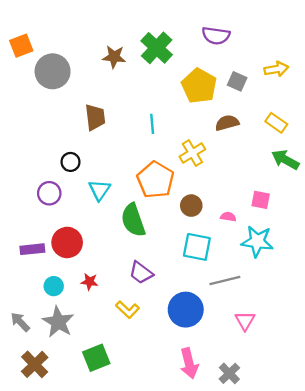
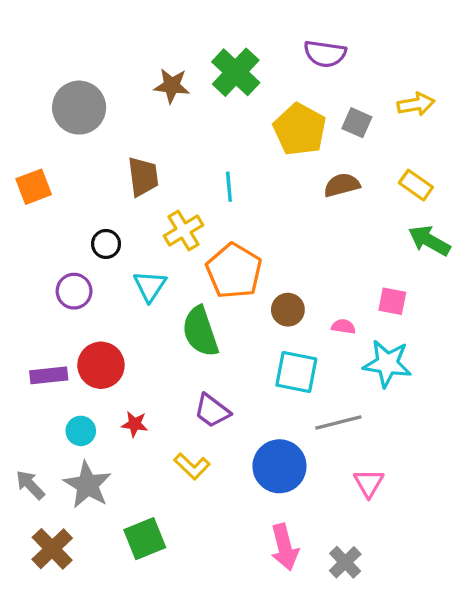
orange square: (21, 46) -> (34, 187), moved
yellow cross: (192, 153) -> (183, 231), moved

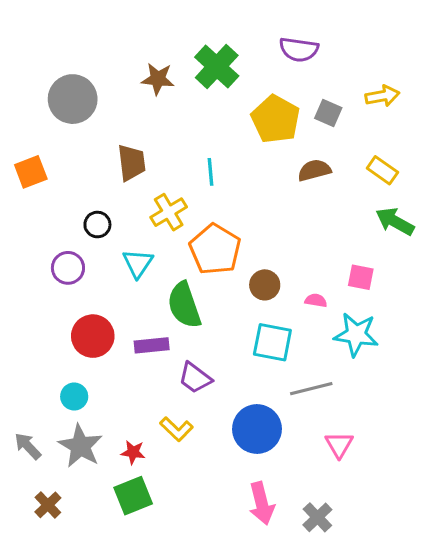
purple rectangle: (49, 375) -> (152, 345), moved
red star: (135, 424) -> (133, 452), moved
brown cross: (52, 549) -> (48, 505), size x0.7

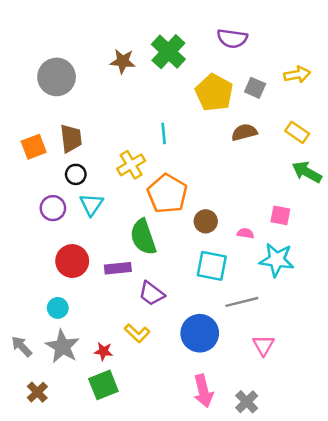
brown trapezoid: (131, 163) -> (71, 138), moved
orange square: (31, 172) -> (34, 147), moved
cyan triangle: (138, 263) -> (91, 204), moved

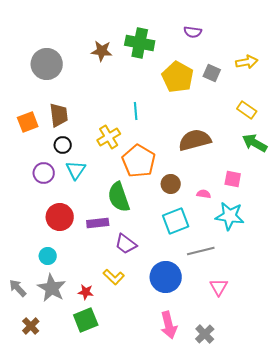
purple semicircle: (232, 38) -> (193, 32), size x0.7
green cross: (168, 52) -> (140, 43), turned -32
brown semicircle: (244, 132) -> (195, 140), moved, size x1.5
cyan square: (212, 266) -> (176, 221), turned -32

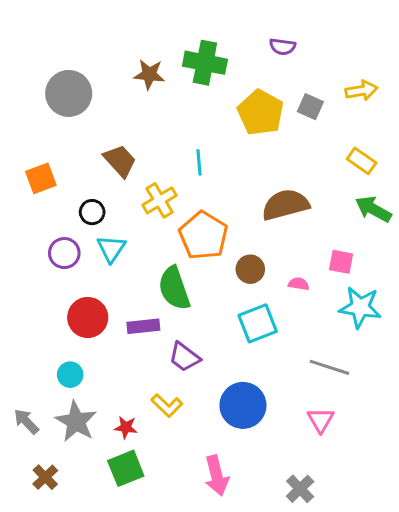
brown trapezoid: (59, 115) -> (120, 161), moved, turned -35
cyan star: (230, 216) -> (360, 307), moved
gray line: (201, 251) -> (329, 367), moved, turned 32
pink arrow: (169, 325) -> (217, 476), moved

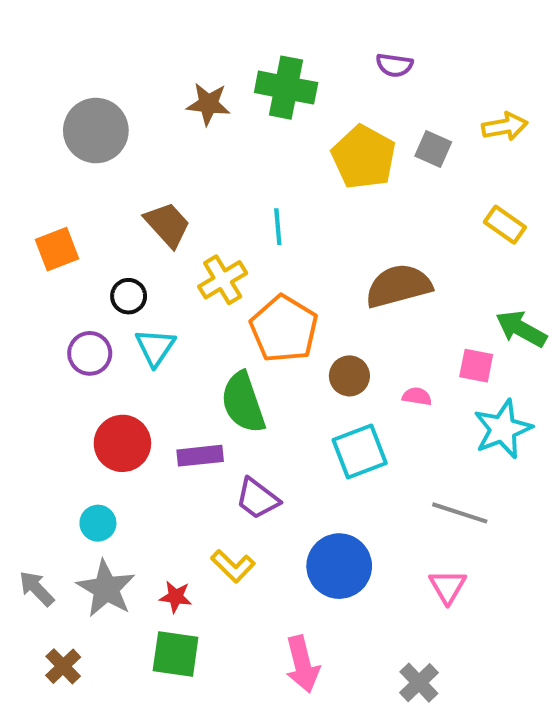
green arrow: (373, 209) -> (521, 329), moved
cyan star: (360, 307) -> (503, 429), turned -30
green square: (126, 468) -> (176, 654), turned 30

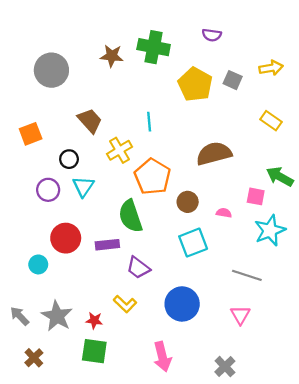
cyan circle: (98, 523) -> (38, 264), moved

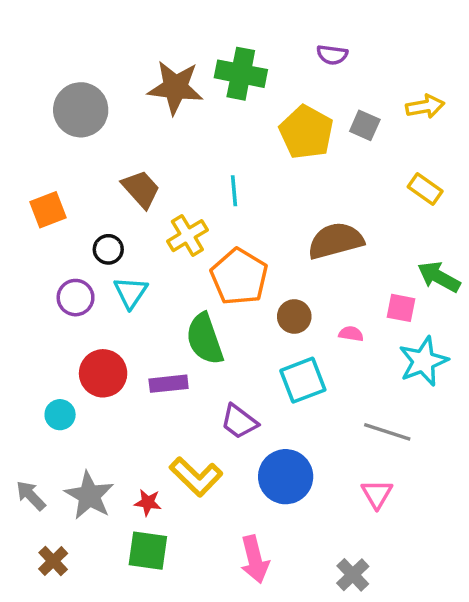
brown star: (112, 56) -> (175, 87), size x1.5
purple trapezoid: (138, 268) -> (239, 422), moved
yellow L-shape: (125, 304) -> (196, 477), size x1.4

